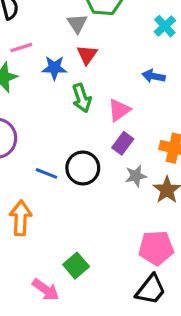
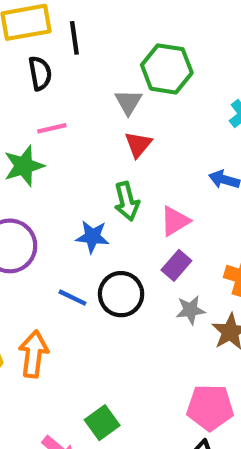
blue star: (54, 68) -> (92, 237), moved

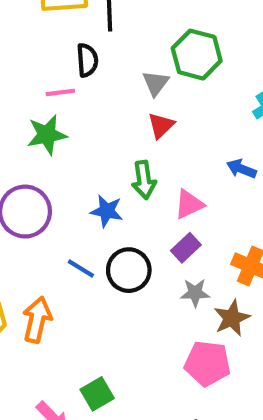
black semicircle: (40, 73) -> (87, 60), moved
pink line: (52, 128) -> (60, 92), moved
pink pentagon: (210, 407) -> (207, 363), moved

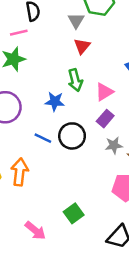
green square: (97, 394) -> (74, 213), moved

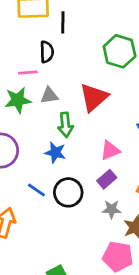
gray triangle: (76, 21) -> (49, 96), moved, turned 42
red triangle: (82, 46) -> (94, 97), size x1.6
green arrow: (75, 80) -> (65, 125), moved

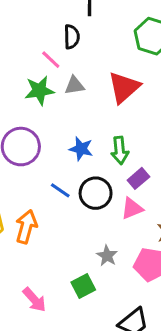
pink line: (28, 73) -> (51, 60), turned 48
green arrow: (65, 125) -> (120, 150), moved
pink triangle: (110, 150) -> (132, 208), moved
gray star: (112, 209) -> (107, 256), moved, turned 30

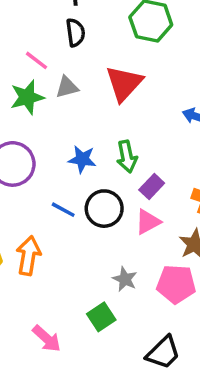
black semicircle: (72, 37) -> (75, 33), moved

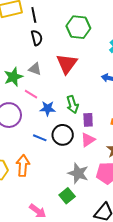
pink line: (36, 60) -> (31, 94), moved
gray triangle: (67, 87) -> (35, 69), turned 40
purple rectangle: (152, 186) -> (88, 120), turned -40
gray star: (125, 279) -> (78, 173), size x1.5

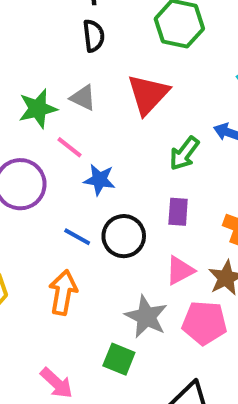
green arrow: (72, 104) -> (184, 153), moved, turned 48
pink triangle: (88, 140) -> (180, 270), moved
orange arrow: (23, 166) -> (63, 292), moved
green square: (67, 196) -> (119, 359), turned -35

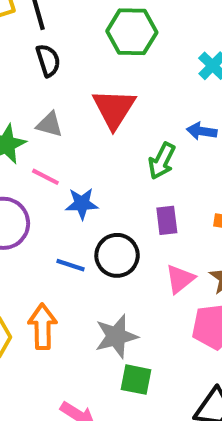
orange arrow: (63, 292) -> (43, 326), moved
gray star: (146, 317) -> (116, 336), moved, turned -30

